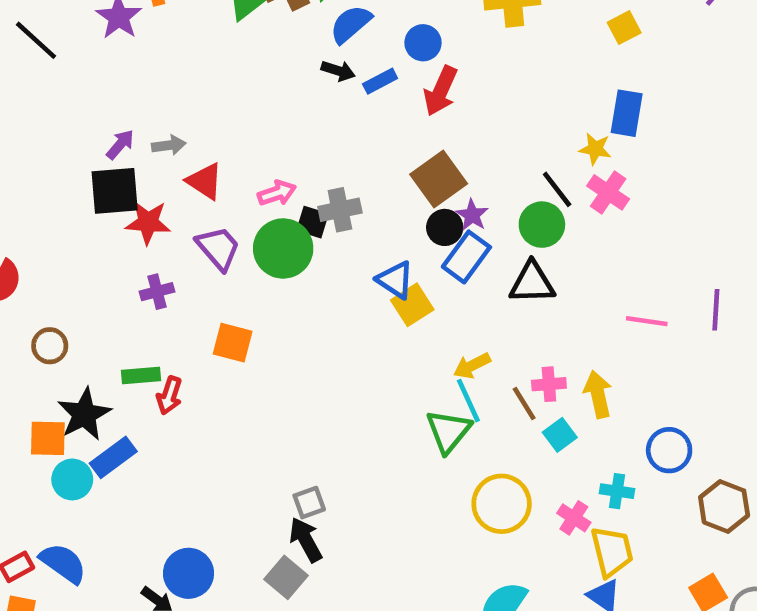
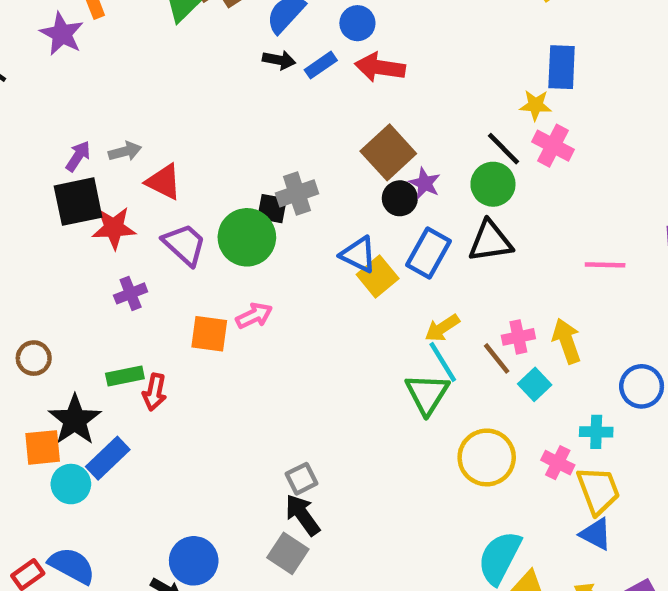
red arrow: (441, 91) -> (380, 67), turned 81
pink arrow: (277, 193) -> (254, 316), moved
blue rectangle: (466, 257) -> (429, 253), moved

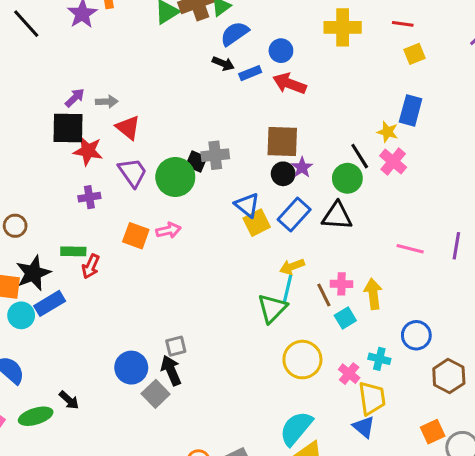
brown square: (388, 152) -> (282, 141), turned 32
cyan line: (443, 362) -> (287, 289), turned 32
blue circle: (194, 561) -> (131, 368), moved

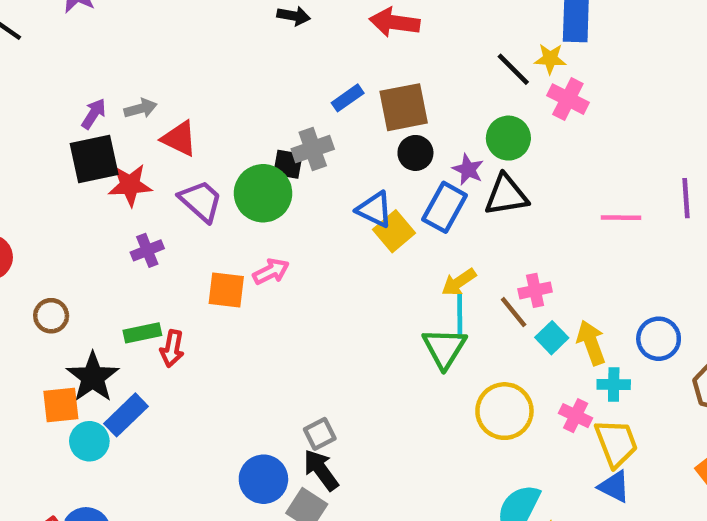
blue rectangle: (250, 73) -> (348, 98), moved
black line: (360, 156) -> (513, 69), moved
purple star: (302, 167) -> (468, 169), moved
yellow arrow: (373, 294) -> (591, 343), moved

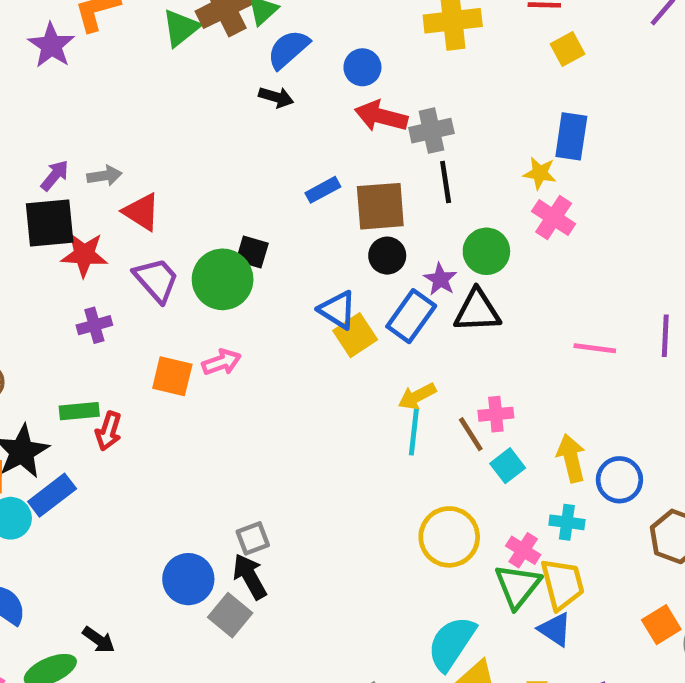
black line: (513, 69) -> (446, 182), moved, turned 30
gray cross: (313, 149) -> (431, 131), moved
yellow arrow: (591, 343) -> (571, 458), moved
green triangle: (444, 348) -> (518, 586), moved

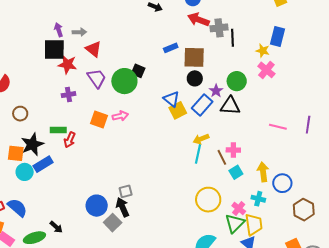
purple arrow: (55, 175) -> (59, 30), turned -64
black line: (446, 182) -> (232, 38), moved

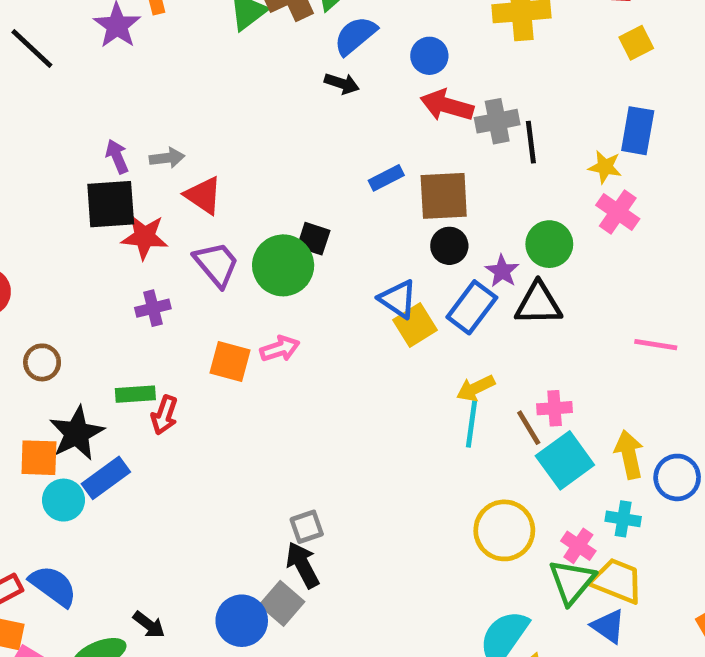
cyan square: (236, 172) -> (565, 460), size x1.6
blue circle: (97, 206) -> (242, 621), moved
yellow trapezoid: (254, 224) -> (617, 581), turned -55

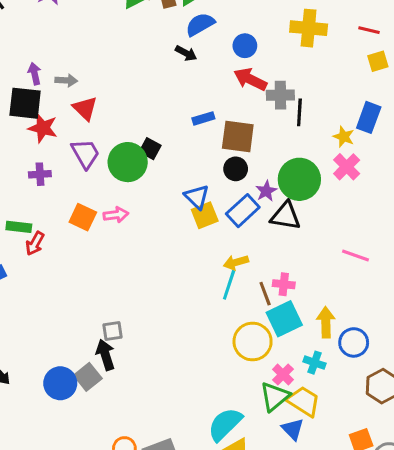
green circle: (549, 244) -> (299, 179), size x1.4
yellow circle: (504, 530) -> (253, 341), moved

